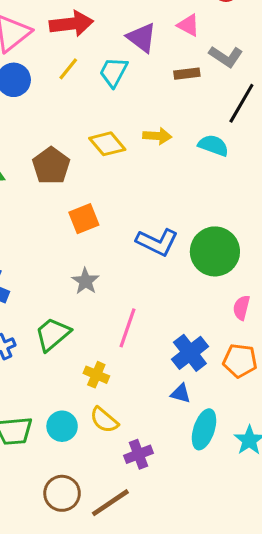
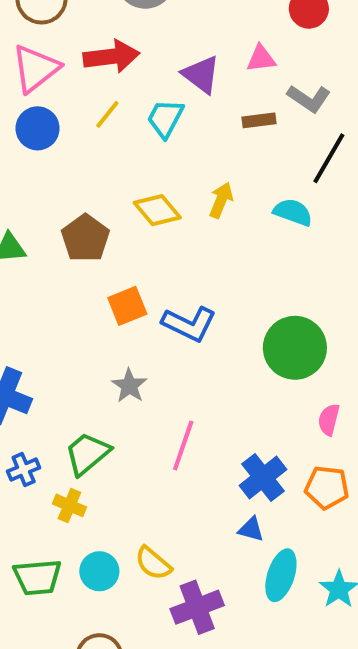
pink triangle: (188, 25) -> (261, 59), turned -35
yellow arrow: (157, 136) -> (221, 200), turned -72
blue L-shape: (157, 242) -> (189, 324), moved
yellow cross: (96, 375) -> (69, 505), moved
purple cross: (138, 454) -> (197, 607), size x1.4

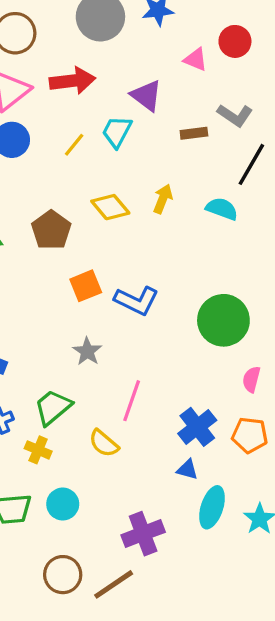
pink triangle: (261, 59) -> (196, 59), moved, turned 30
yellow line: (107, 114) -> (74, 145), moved
yellow semicircle: (153, 563) -> (104, 443), moved

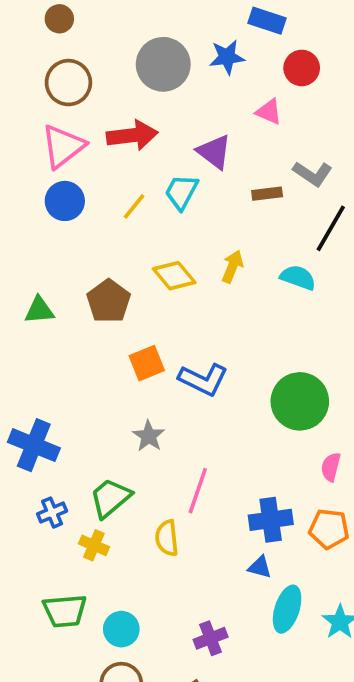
red circle: (235, 41) -> (302, 68), moved
blue cross: (197, 427) -> (271, 520), turned 30
yellow semicircle: (104, 443) -> (167, 538), turned 44
cyan circle: (63, 504) -> (121, 629), moved
purple cross: (143, 534) -> (211, 638), size x0.7

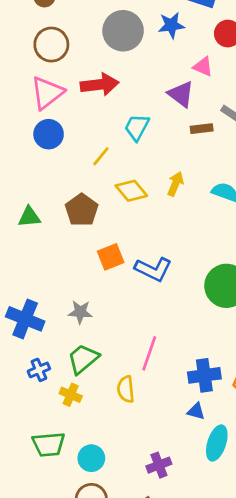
purple triangle: (214, 152) -> (181, 94), moved
yellow line: (134, 206) -> (101, 156), moved
gray star: (149, 436) -> (80, 312), moved, turned -30

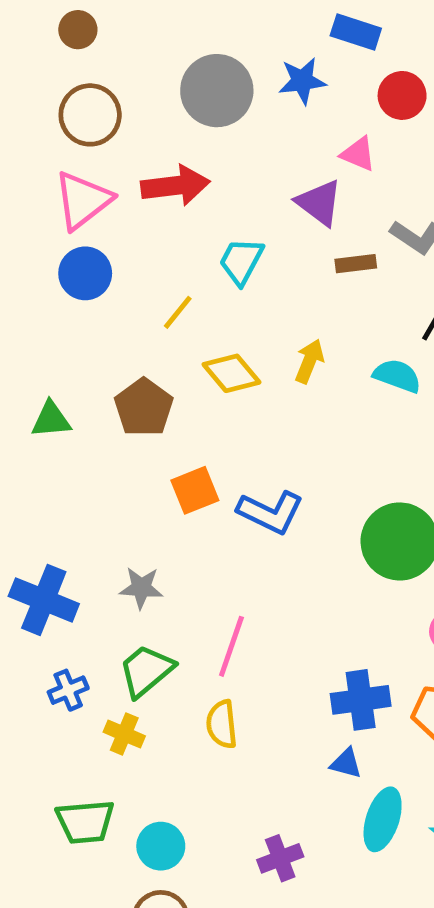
pink line: (149, 353) -> (231, 646), moved

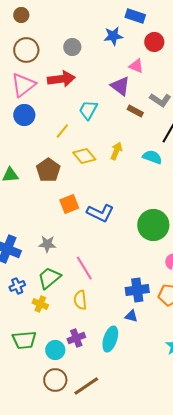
gray circle: (217, 91) -> (72, 47), moved, size x0.6
brown rectangle: (356, 264) -> (135, 111), turned 35
pink line: (231, 646) -> (84, 268), turned -50
cyan ellipse: (383, 819) -> (110, 339), moved
purple cross: (280, 858) -> (76, 338), moved

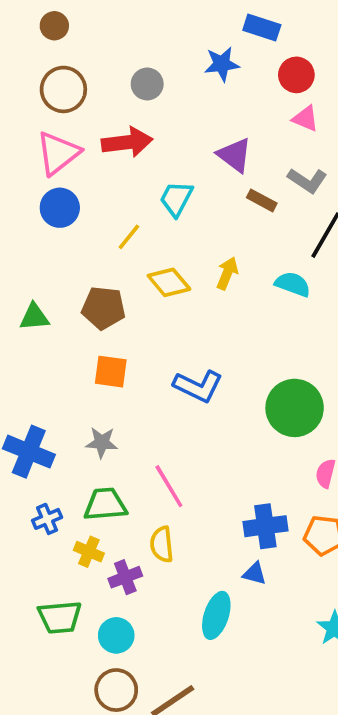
pink triangle: (136, 66) -> (305, 119), moved
brown pentagon: (48, 170) -> (103, 308), turned -30
orange square: (69, 204) -> (111, 372), moved, turned 30
green trapezoid: (49, 278) -> (105, 504), turned 35
purple cross: (76, 338) -> (125, 577), moved

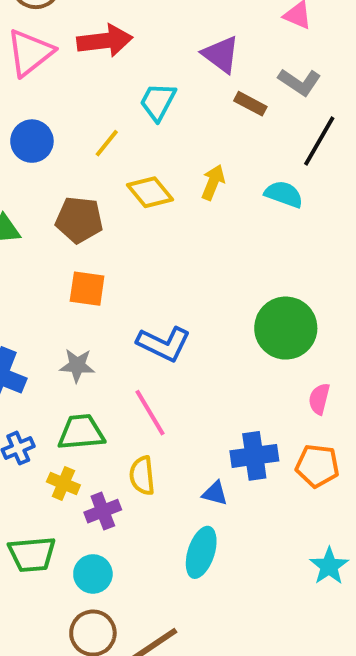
blue circle: (60, 208) -> (32, 141), moved
blue L-shape: (198, 386) -> (164, 344), moved
blue triangle: (255, 574) -> (215, 493), moved

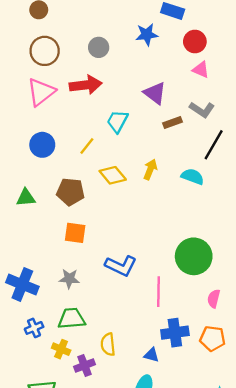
brown rectangle: (250, 104) -> (173, 123), turned -48
pink line: (150, 413) -> (158, 292), moved, turned 32

